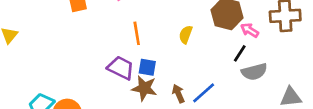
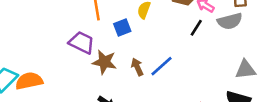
blue square: (147, 67) -> (122, 28), moved, turned -30
gray semicircle: (254, 72) -> (230, 21), moved

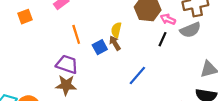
brown star: (104, 62) -> (66, 85), moved
brown arrow: (137, 67) -> (115, 43), moved

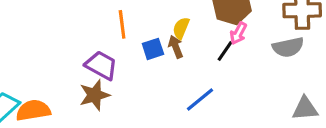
pink arrow: (168, 19) -> (238, 33), moved, turned -96
black line: (163, 39) -> (225, 51), moved
brown star: (66, 85) -> (95, 95), turned -30

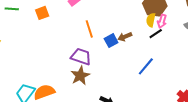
yellow semicircle: (181, 28) -> (151, 20), moved
brown arrow: (176, 47) -> (125, 37), turned -80
black line: (225, 51) -> (156, 34), turned 32

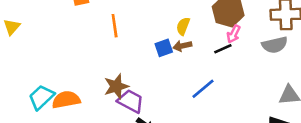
yellow semicircle: (151, 20) -> (183, 26), moved
orange line: (89, 29) -> (115, 26), moved
purple trapezoid: (81, 57) -> (131, 101), moved

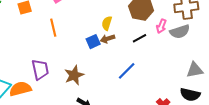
pink arrow: (234, 34) -> (161, 26), moved
brown star: (116, 86) -> (74, 75), moved
purple trapezoid: (131, 101) -> (40, 70), moved, turned 55

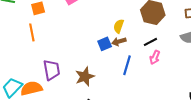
pink arrow: (161, 26) -> (155, 57), moved
orange line: (53, 28) -> (32, 32), moved
blue line: (127, 71) -> (127, 65), moved, turned -30

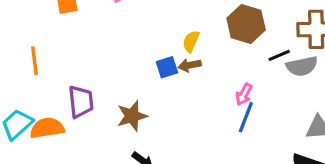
orange line: (32, 32) -> (35, 61), moved
black line: (150, 42) -> (279, 55), moved
blue line: (127, 65) -> (246, 117), moved

